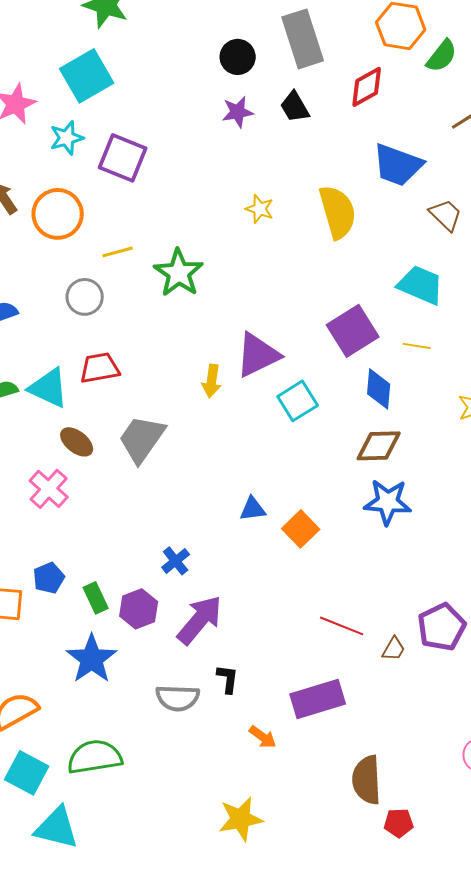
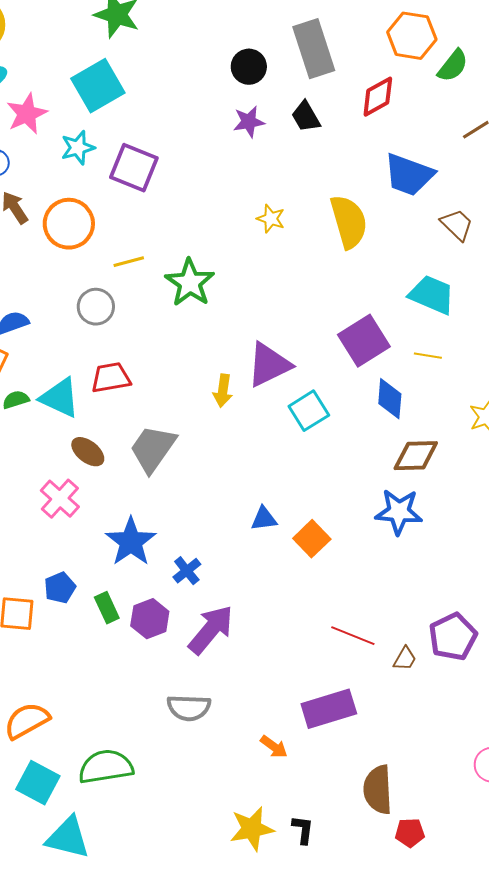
brown diamond: (379, 446) -> (416, 456), moved
blue star: (92, 659) -> (131, 542), moved
black L-shape: (228, 679) -> (303, 830), moved

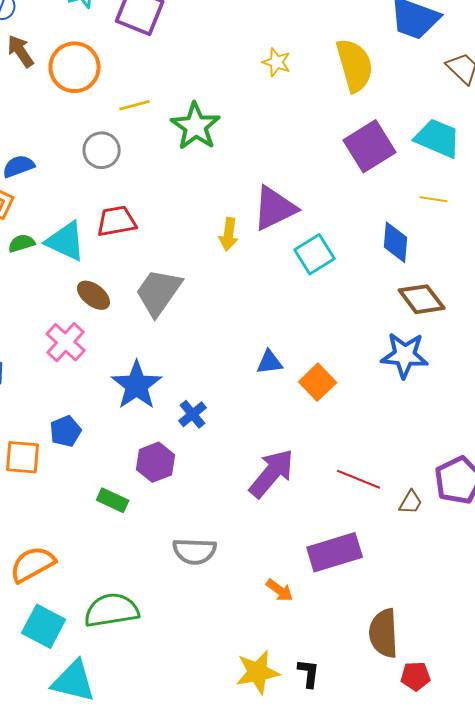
purple square: (364, 341) -> (370, 146), moved
brown diamond: (416, 456) -> (422, 299), turned 54
green rectangle: (107, 608) -> (113, 500), moved, turned -40
purple arrow: (211, 630) -> (272, 473), moved

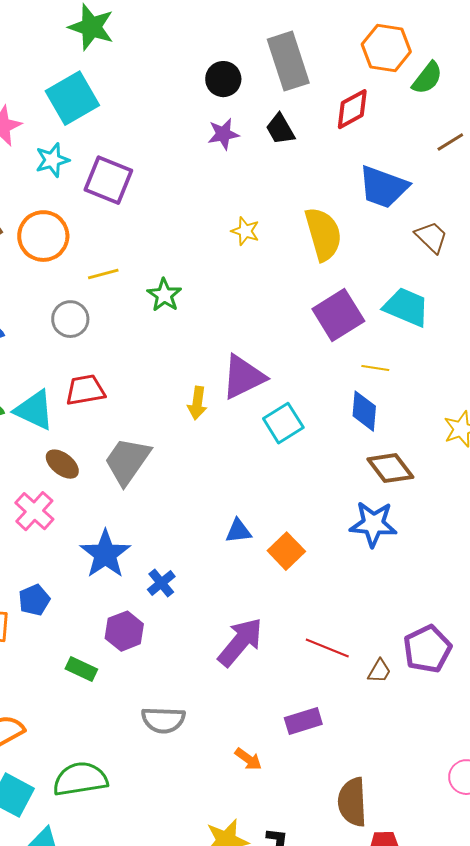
green star: (196, 126) -> (164, 295), size x0.7
yellow line: (434, 199) -> (375, 368), moved
purple rectangle: (335, 552) -> (303, 721), size x0.7

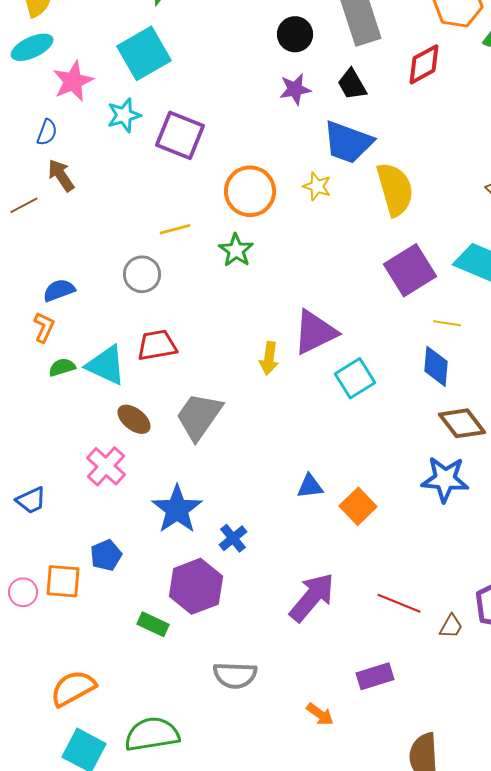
blue trapezoid: (383, 187) -> (348, 142), moved
orange circle: (43, 236) -> (250, 191), moved
purple hexagon: (124, 631) -> (196, 586), size x1.4

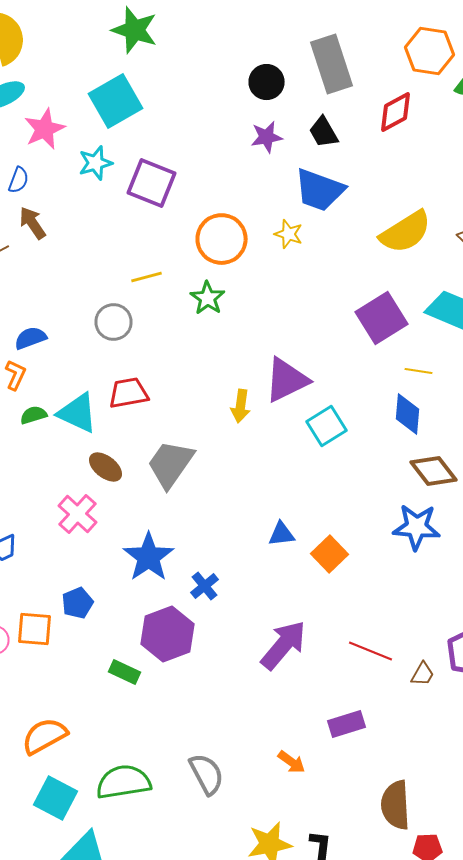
yellow semicircle: (395, 189) -> (406, 232), moved, turned 74
gray semicircle: (235, 675) -> (206, 774), moved, turned -120

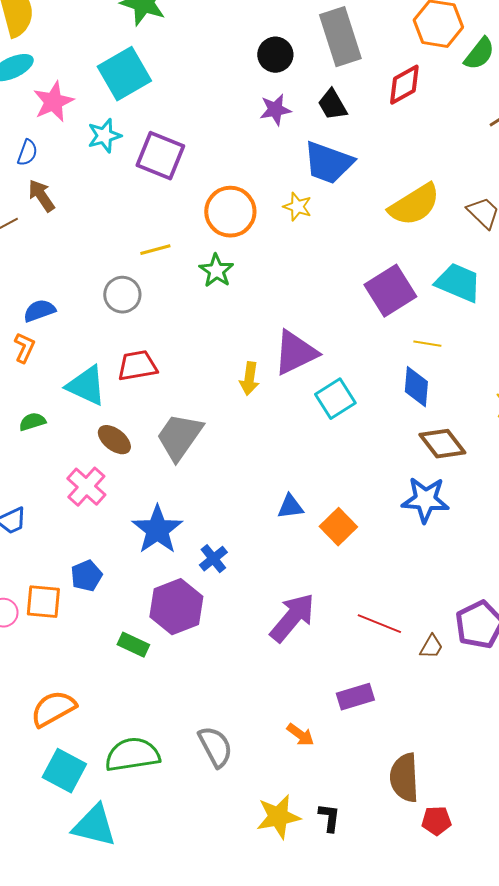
green semicircle: (34, 415) -> (32, 422), moved

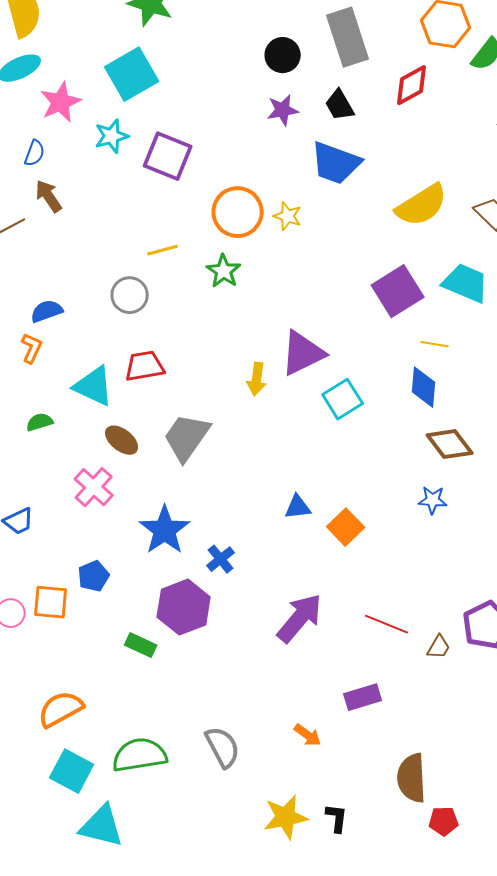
yellow star: (297, 207) -> (288, 216), moved
blue star: (425, 500) -> (433, 500), size x0.6

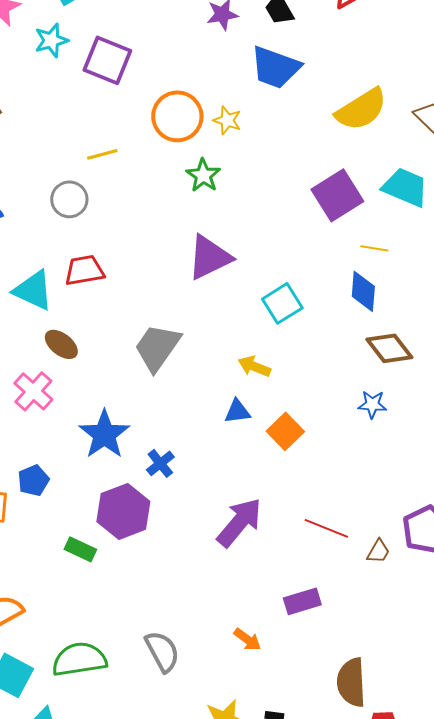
green star: (224, 271) -> (203, 175), moved
purple triangle: (303, 353) -> (209, 257), moved
yellow arrow: (257, 379) -> (254, 366), moved, turned 104
gray trapezoid: (187, 437) -> (157, 347), moved

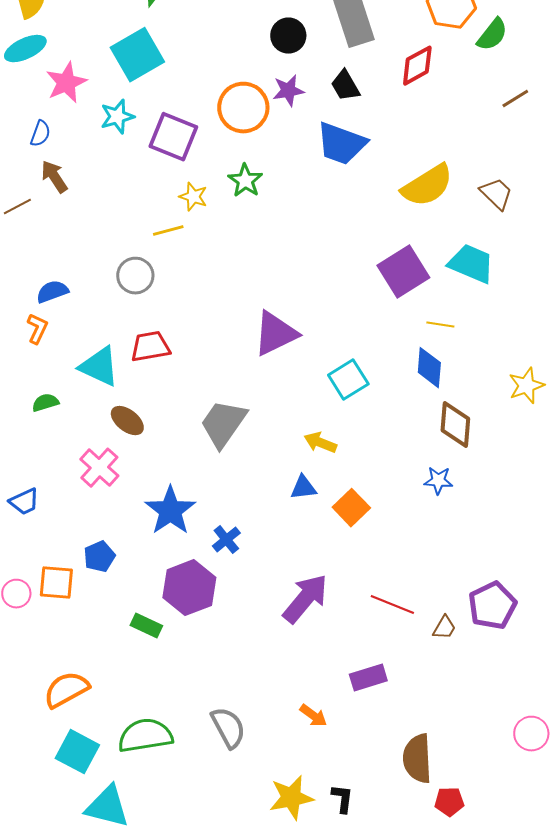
orange circle: (177, 116) -> (243, 108), moved
yellow star: (227, 120) -> (193, 197), moved
green star: (203, 175) -> (245, 181), moved
brown diamond: (389, 348) -> (455, 425), turned 42

